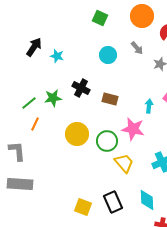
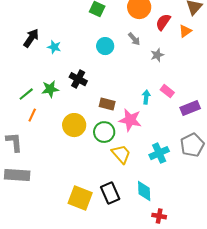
brown rectangle: (110, 99) -> (107, 104), moved
yellow square: (83, 207) -> (80, 198), size x1.4

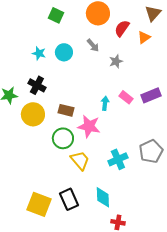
cyan star: (54, 47) -> (39, 53), moved
purple rectangle: (190, 108) -> (151, 95), moved
yellow circle: (74, 125) -> (33, 114), moved

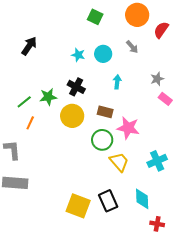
gray star: (116, 61) -> (157, 79), moved
cyan arrow: (105, 103) -> (117, 82), moved

